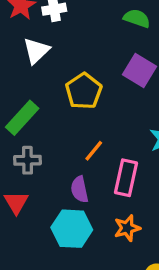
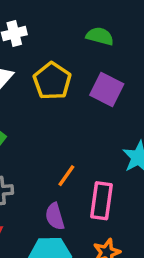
yellow pentagon: (84, 91) -> (52, 81), moved

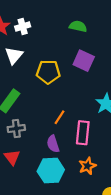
yellow pentagon: (52, 81) -> (48, 72), moved, turned -30

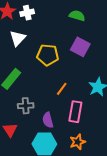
orange line: (60, 117) -> (62, 89), moved
gray cross: (16, 129) -> (26, 106), moved

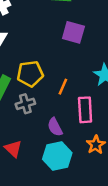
yellow pentagon: (48, 55) -> (30, 74), moved
gray cross: (26, 106) -> (25, 104), moved

